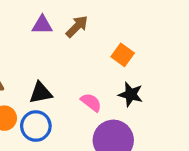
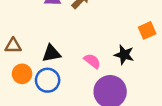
orange square: (123, 55) -> (147, 30), moved, turned 30

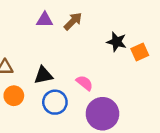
black star: (124, 55) -> (117, 42), moved
blue circle: (48, 80) -> (55, 102), moved

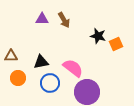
brown arrow: (73, 21) -> (64, 20), turned 105
pink semicircle: (84, 83) -> (73, 68), size x1.5

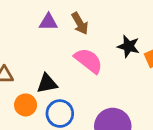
pink semicircle: (73, 68) -> (88, 61), moved
orange circle: (18, 78) -> (26, 105), moved

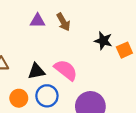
pink semicircle: (88, 61) -> (66, 70), moved
orange circle: (26, 105) -> (19, 98), moved

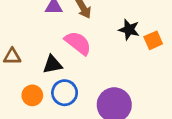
pink semicircle: (66, 70) -> (78, 43), moved

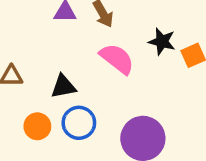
pink semicircle: (78, 43) -> (117, 59), moved

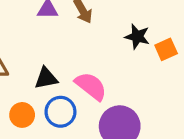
pink semicircle: (117, 59) -> (91, 86), moved

